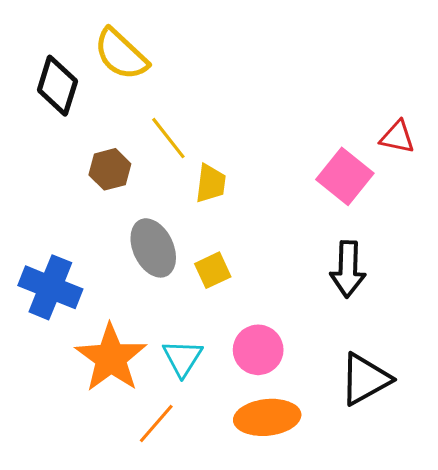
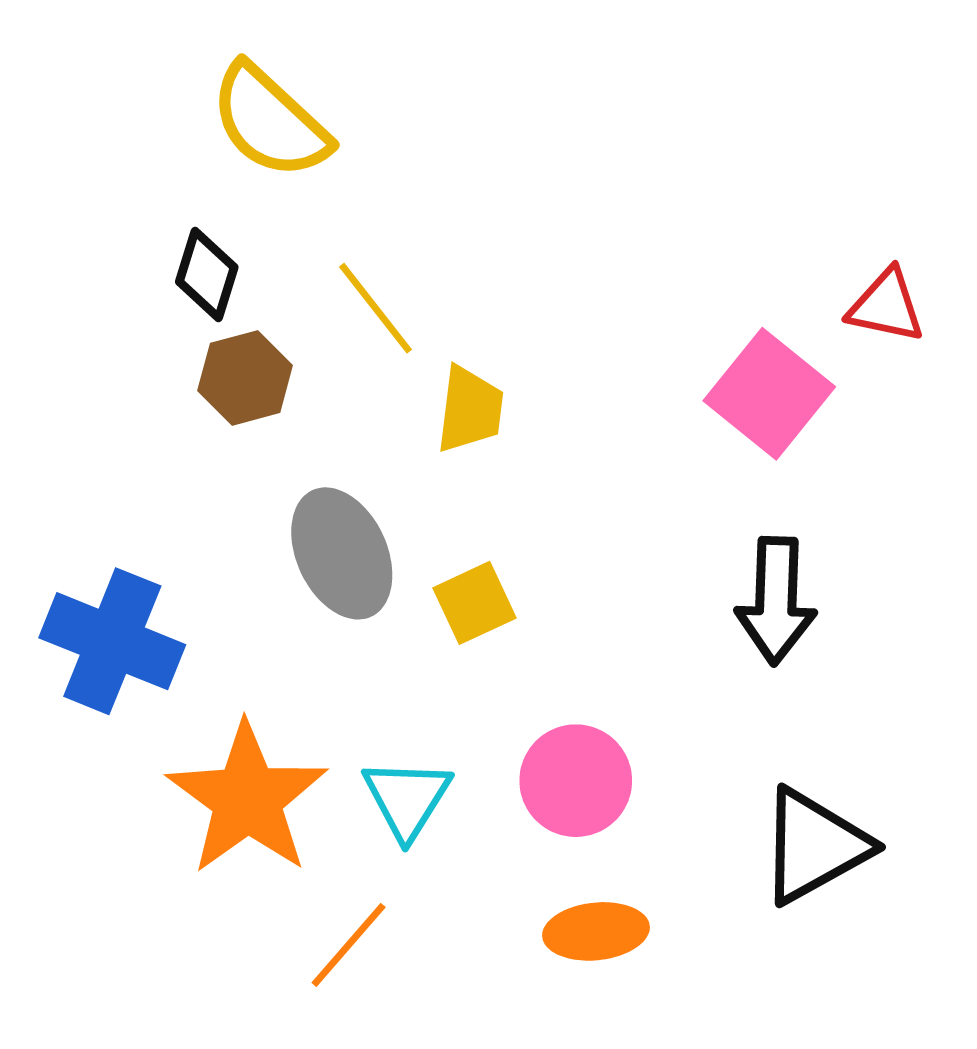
black diamond: (57, 86) -> (207, 274), moved, size x0.7
orange ellipse: (267, 417) -> (596, 931), size x0.7

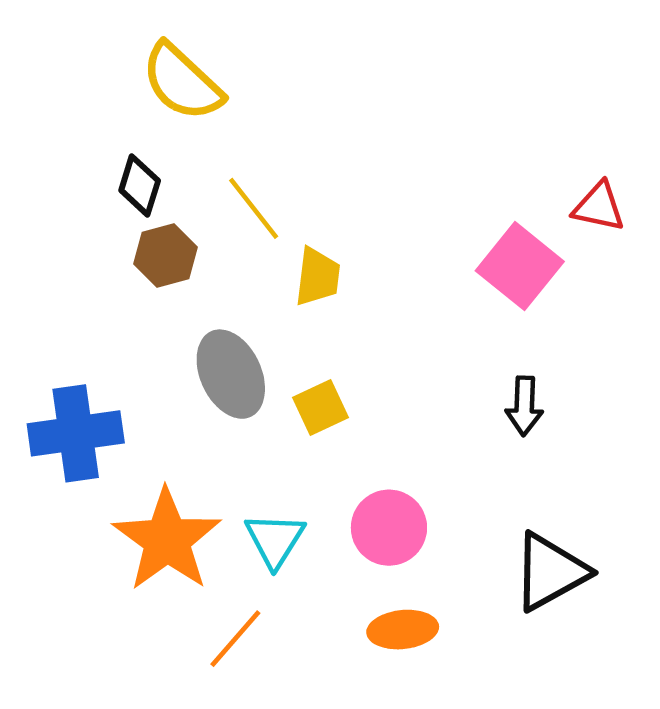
black arrow: (776, 601) -> (524, 406), size x0.7
blue cross: (112, 641) -> (76, 433), turned -30

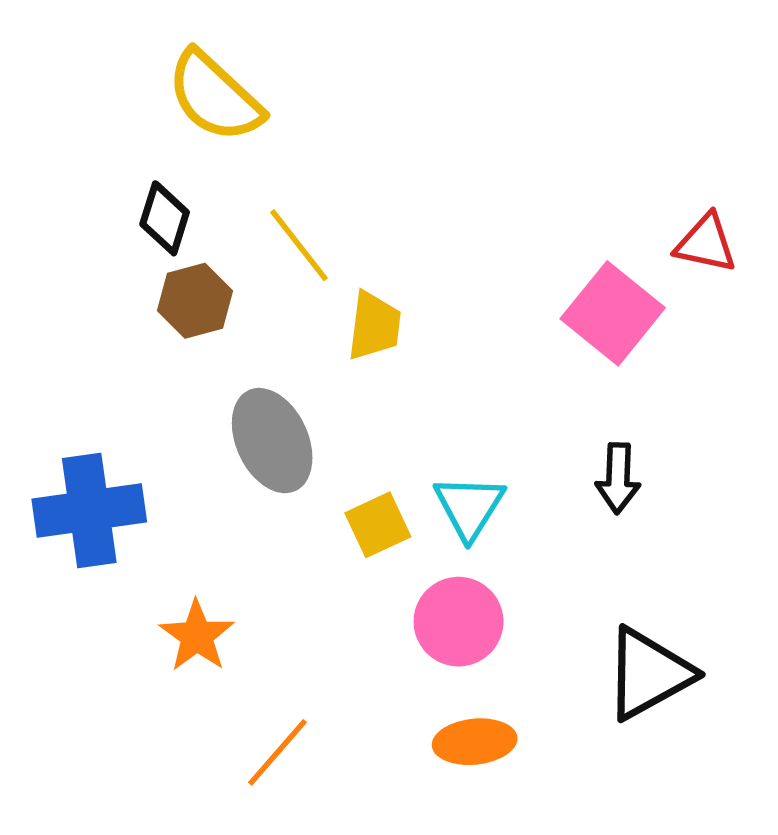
yellow square: (321, 408) -> (378, 525), moved
orange star: (167, 540) -> (197, 636), size x0.6
cyan triangle: (275, 540) -> (469, 507), moved

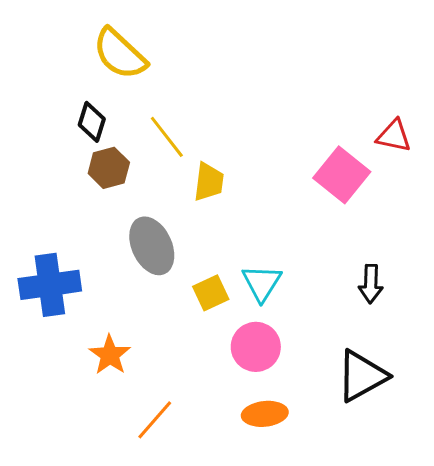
black arrow: (618, 478) -> (371, 284), moved

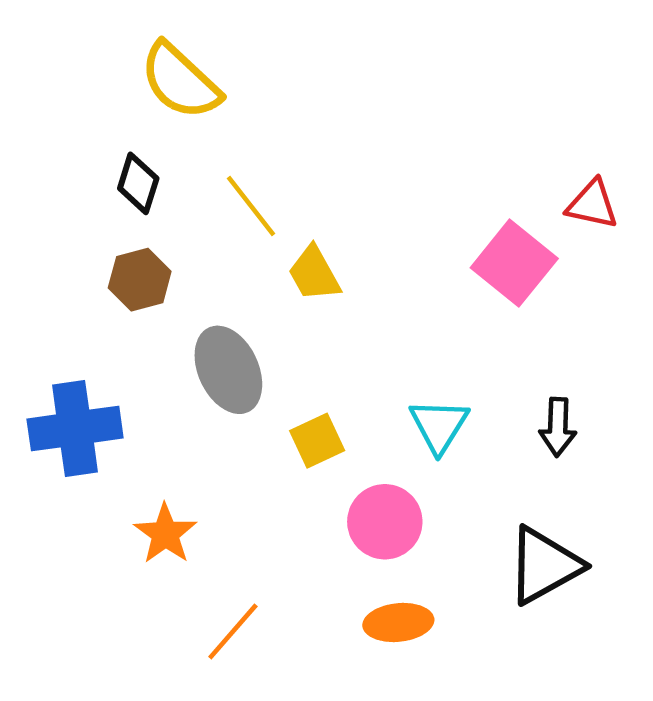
brown hexagon: (109, 168) -> (140, 280), moved
yellow trapezoid: (209, 182) -> (314, 274), turned 144
cyan triangle: (262, 283) -> (439, 425), moved

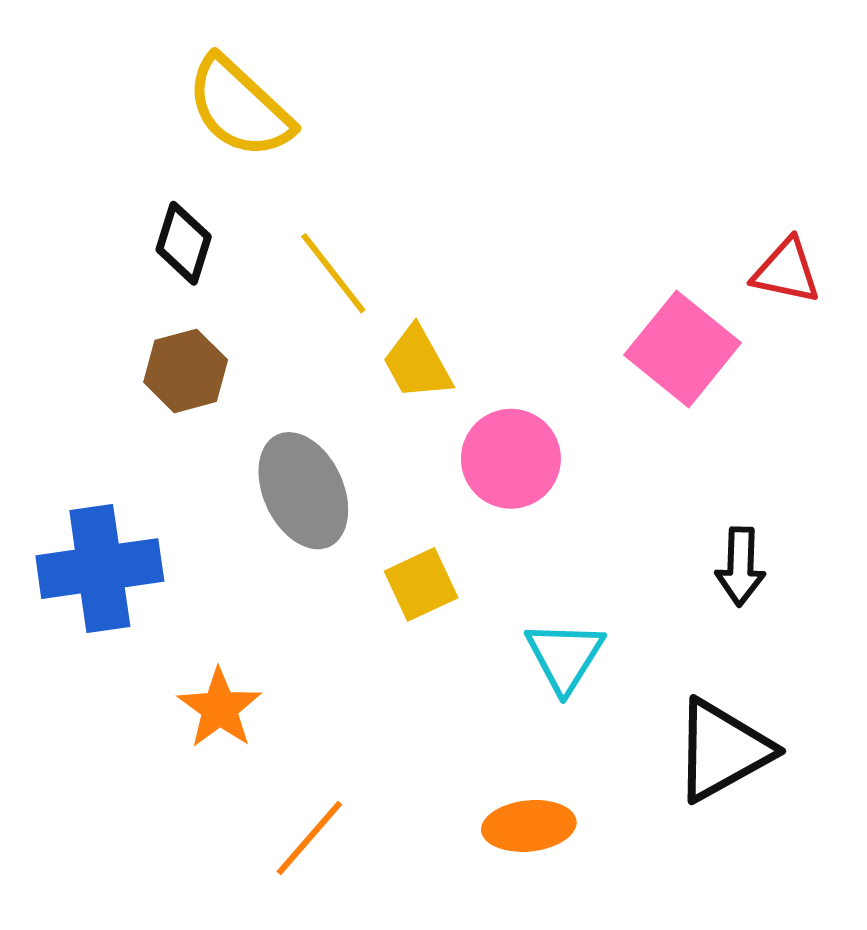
cyan triangle: (439, 425) -> (565, 656), moved
pink circle: (385, 522) -> (511, 459), moved

